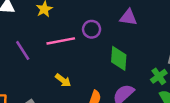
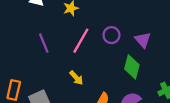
purple triangle: (128, 17) -> (143, 40), moved, turned 30
pink line: (61, 41) -> (81, 41), turned -60

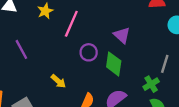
purple circle: (111, 35) -> (89, 52), moved
pink line: (81, 41) -> (71, 24), moved

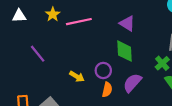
pink line: (71, 24) -> (79, 22), turned 65
purple circle: (89, 52) -> (103, 71), moved

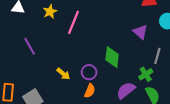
pink line: (79, 22) -> (73, 22), turned -65
purple triangle: (127, 23) -> (140, 32), moved
purple semicircle: (132, 83) -> (126, 90), moved

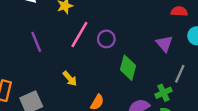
pink line: (73, 22) -> (79, 35), moved
purple circle: (89, 72) -> (106, 39), moved

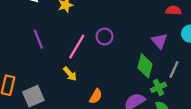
pink line: (79, 35) -> (77, 47), moved
green diamond: (128, 68) -> (145, 66), moved

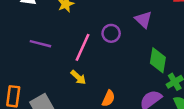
purple line: (38, 39) -> (40, 44), turned -48
purple triangle: (159, 41) -> (143, 20), moved

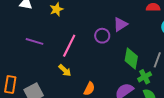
purple triangle: (143, 20) -> (120, 24), turned 42
purple circle: (111, 33) -> (102, 36), moved

